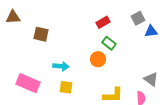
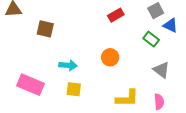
blue triangle: (151, 31) -> (170, 25), turned 32
green rectangle: (109, 43) -> (151, 39), moved
gray triangle: (151, 79) -> (161, 70), moved

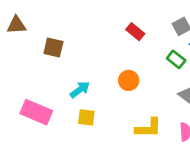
red rectangle: (116, 15) -> (135, 32), turned 70
cyan arrow: (68, 65) -> (80, 90), turned -42

